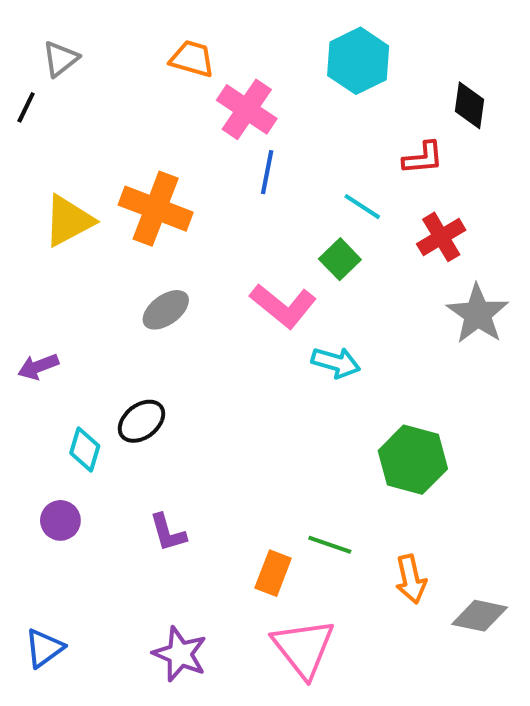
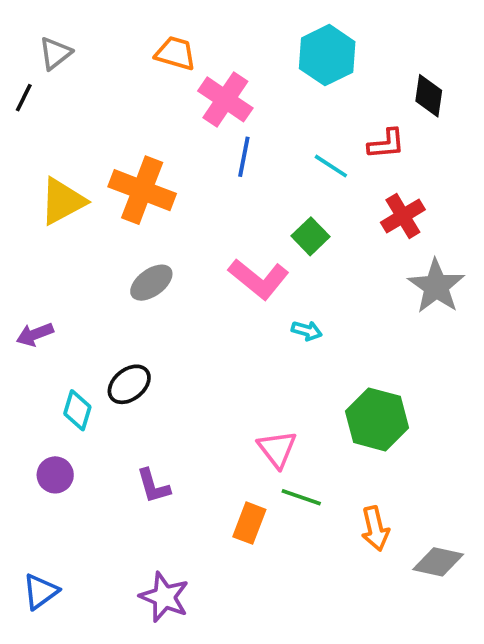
cyan line: (362, 207) -> (331, 166), moved
cyan arrow: (336, 362) -> (307, 331), size x0.7
pink triangle: (303, 648) -> (277, 449), moved, size x0.7

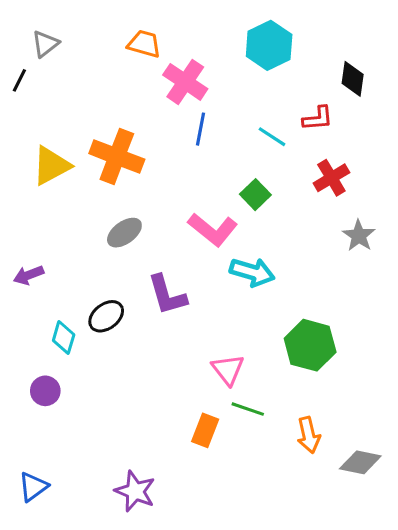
gray star: (436, 286) -> (359, 236), size x0.7
cyan arrow: (307, 331) -> (252, 272), size x1.8
purple L-shape: (153, 486) -> (167, 295), moved, size x1.4

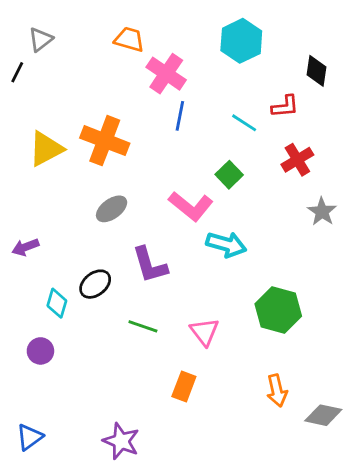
green line: (248, 409) -> (143, 326), moved

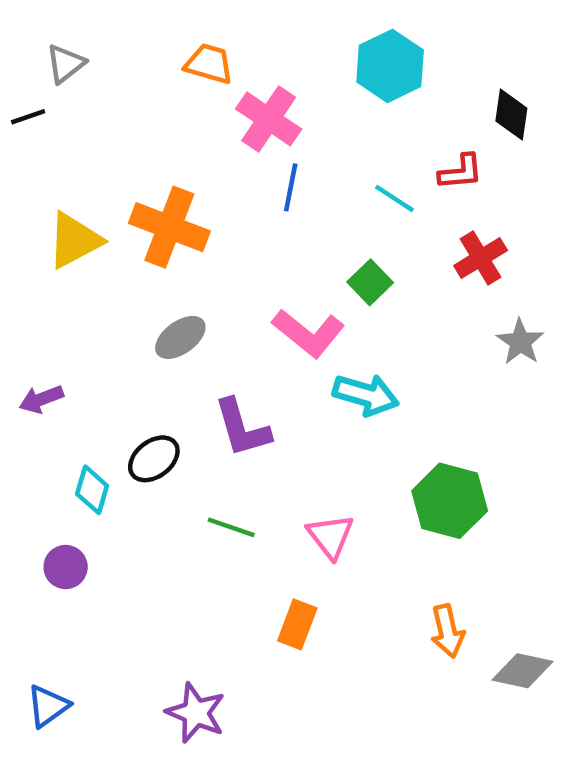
black line: (17, 72) -> (28, 117), turned 45

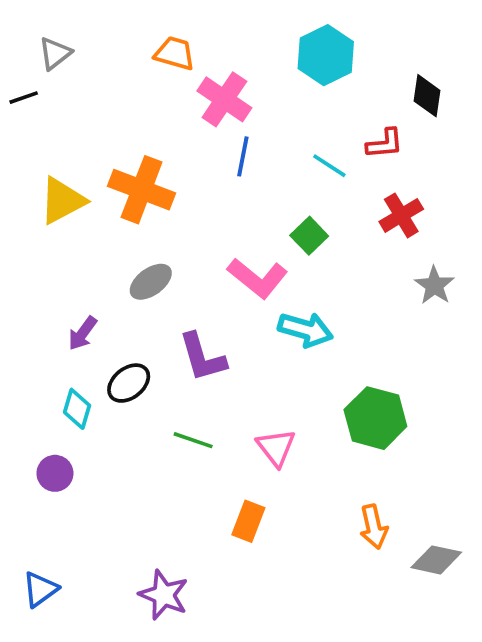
purple arrow: (41, 399) -> (83, 333), moved, turned -33

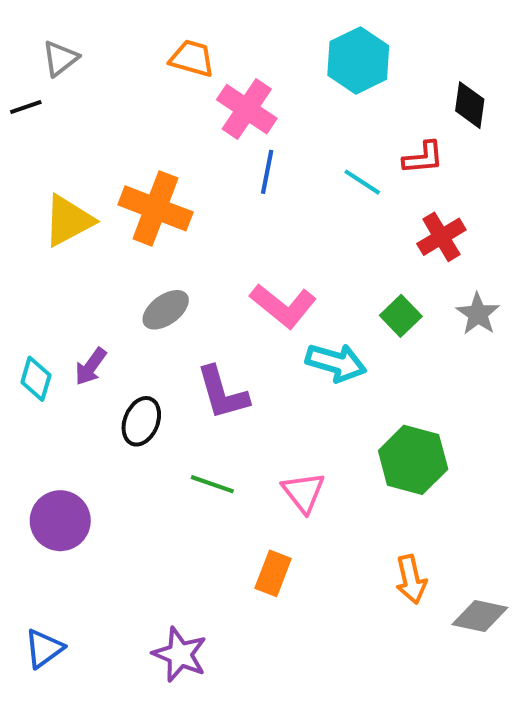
green square: (309, 236) -> (401, 316), moved
black ellipse: (129, 383) -> (141, 421), turned -30
cyan diamond: (77, 409) -> (36, 379), moved
purple circle: (55, 473) -> (60, 521), size x1.5

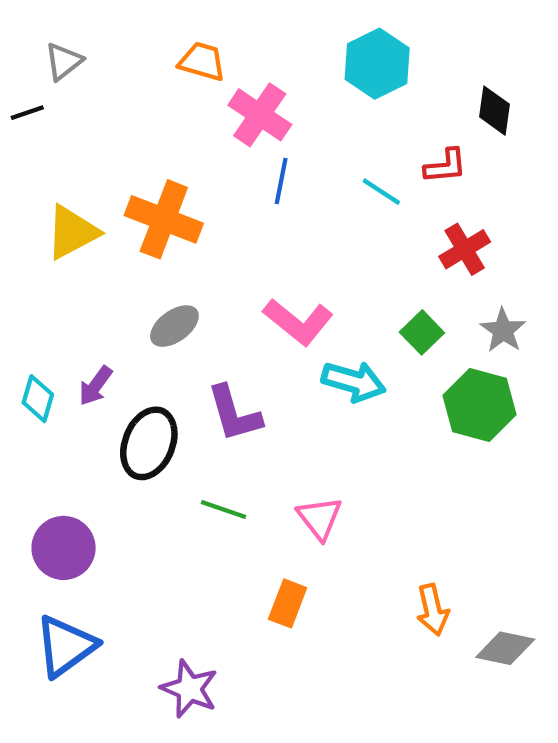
black ellipse: (141, 421) -> (149, 443), size x1.4
green hexagon: (413, 460) -> (480, 405), moved
blue triangle: (44, 648) -> (66, 646), moved, size x1.5

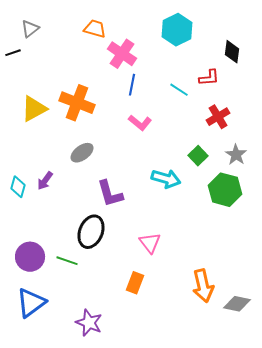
pink L-shape: (298, 322) -> (140, 123), moved, size x0.7
black ellipse: (149, 443) -> (91, 232), moved
green line: (224, 510) -> (67, 261), moved
orange arrow: (433, 610) -> (203, 286), size x1.4

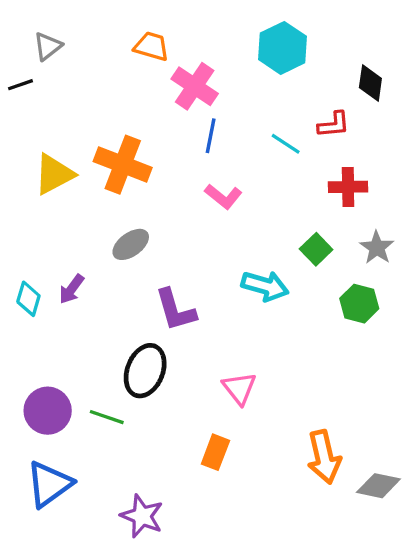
red cross: (218, 117) -> (348, 187), turned 30
green hexagon: (225, 190) -> (359, 304), size x0.7

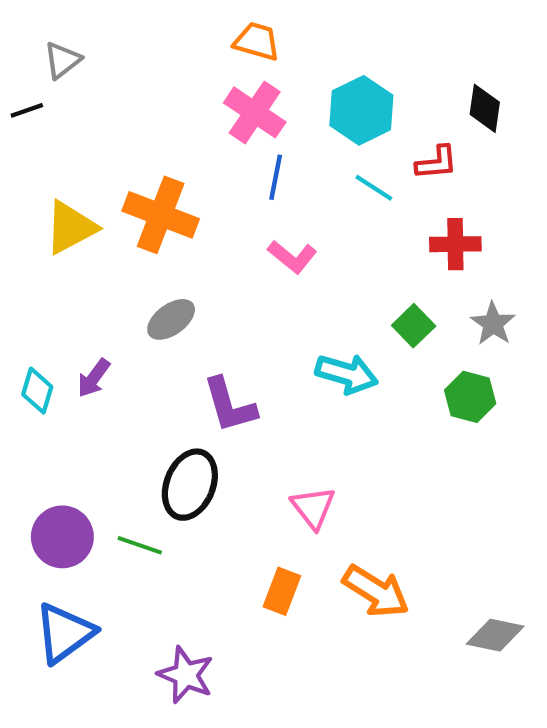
orange trapezoid: (151, 46) -> (257, 41), moved
cyan hexagon: (283, 48) -> (361, 110), moved
orange arrow: (324, 457) -> (376, 591), moved, turned -45

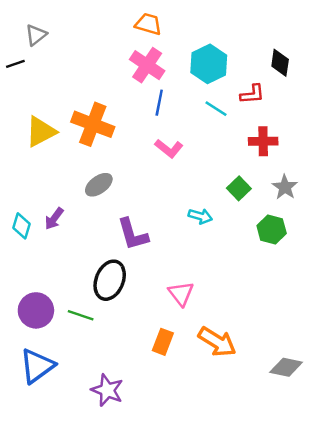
cyan arrow: (347, 374) -> (200, 216), size x0.7

